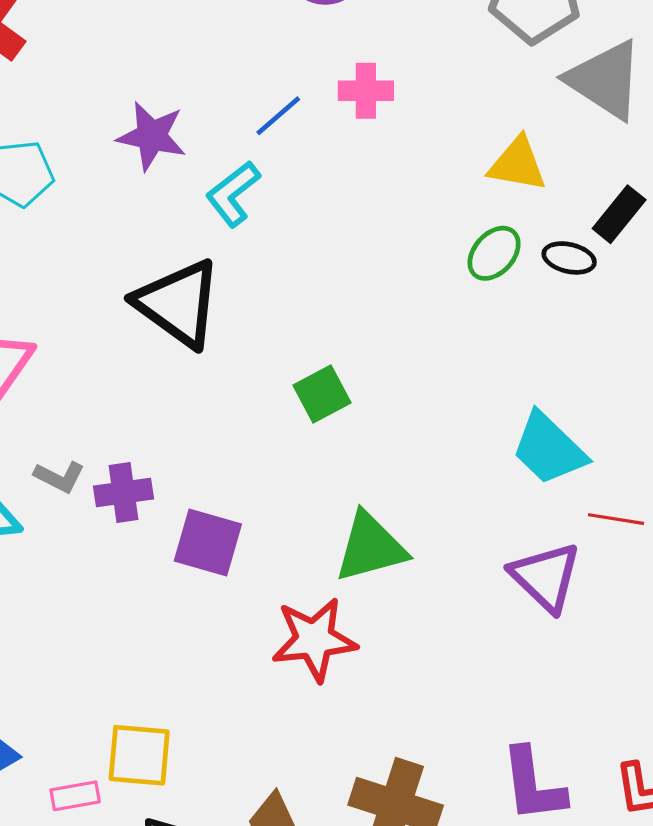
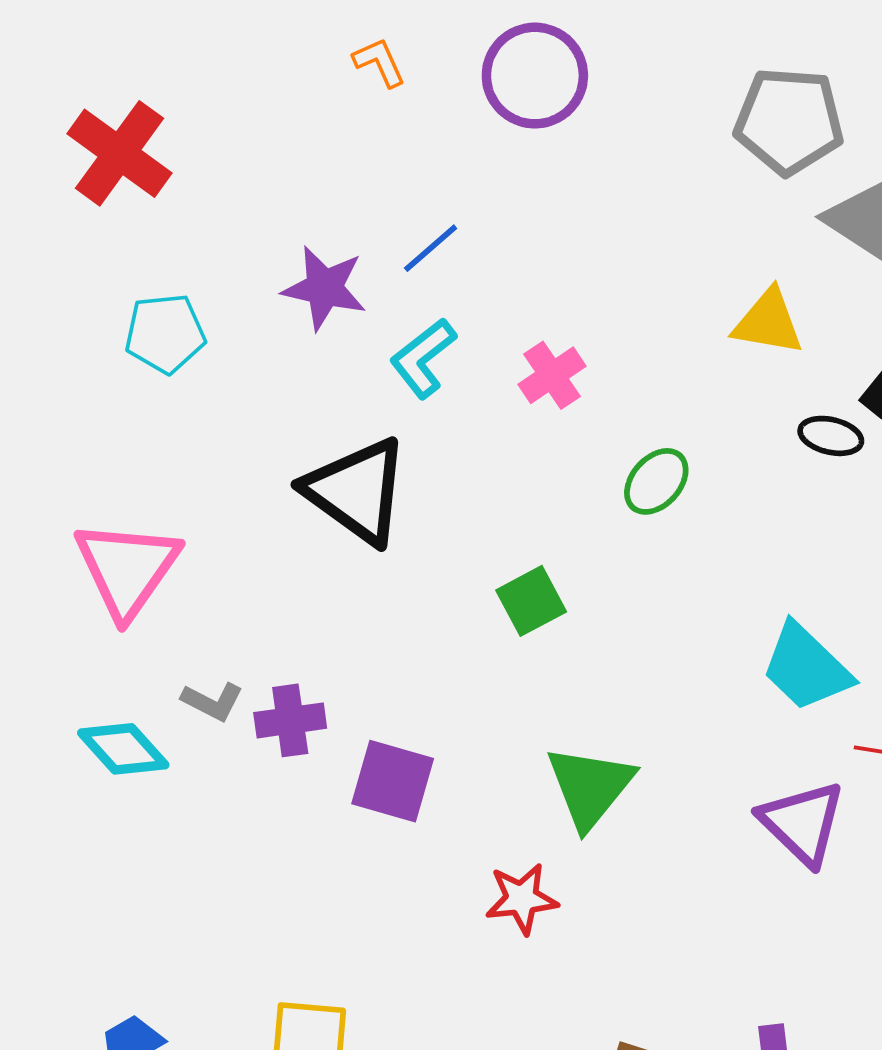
pink cross: (366, 91) -> (552, 375), moved, turned -34
blue line: (278, 116) -> (431, 248), moved
green ellipse: (494, 253) -> (656, 481), moved
green triangle: (371, 547) -> (590, 787), turned -36
red star: (314, 639) -> (522, 899), size x0.7

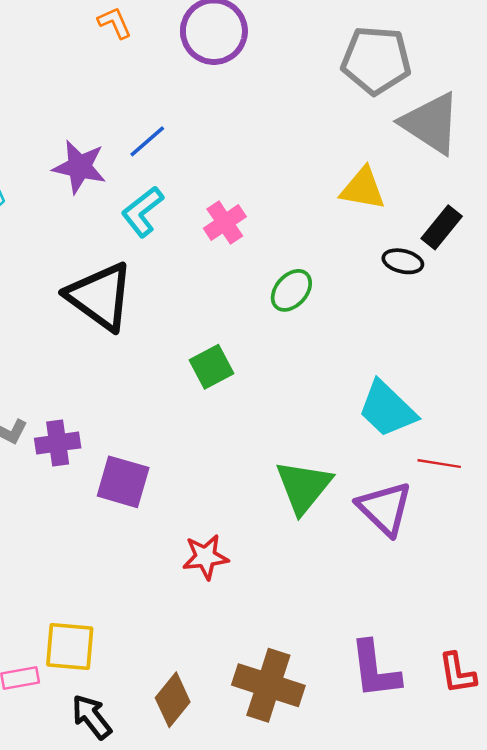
green triangle: (590, 787) -> (304, 487), moved

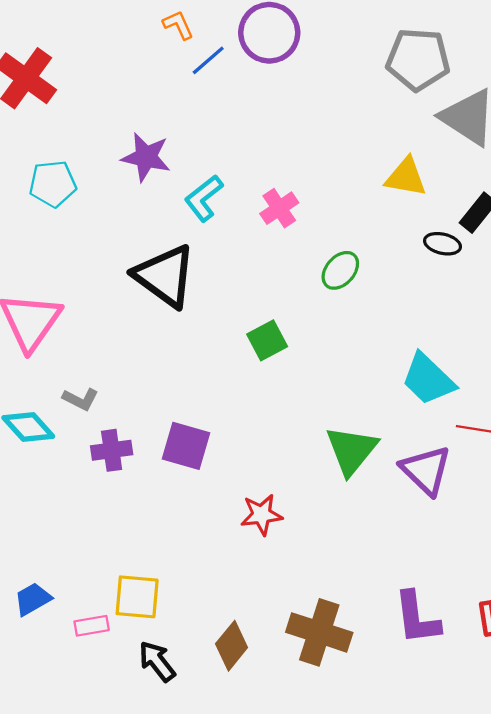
blue line: (147, 141) -> (208, 60), moved
purple cross: (58, 443) -> (112, 450), moved

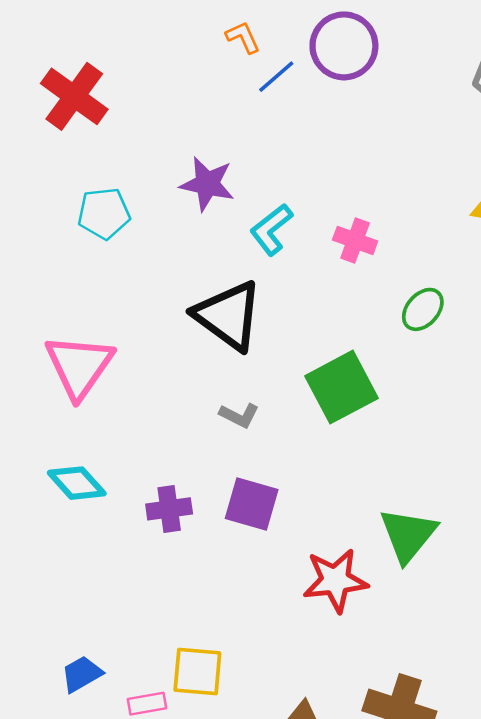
pink cross: (279, 208) -> (355, 240), turned -36
green square: (267, 340) -> (342, 387), size x1.6
gray L-shape: (80, 399) -> (239, 415), moved
green triangle: (351, 450) -> (408, 535), moved
red star: (261, 515) -> (335, 580), size x1.4

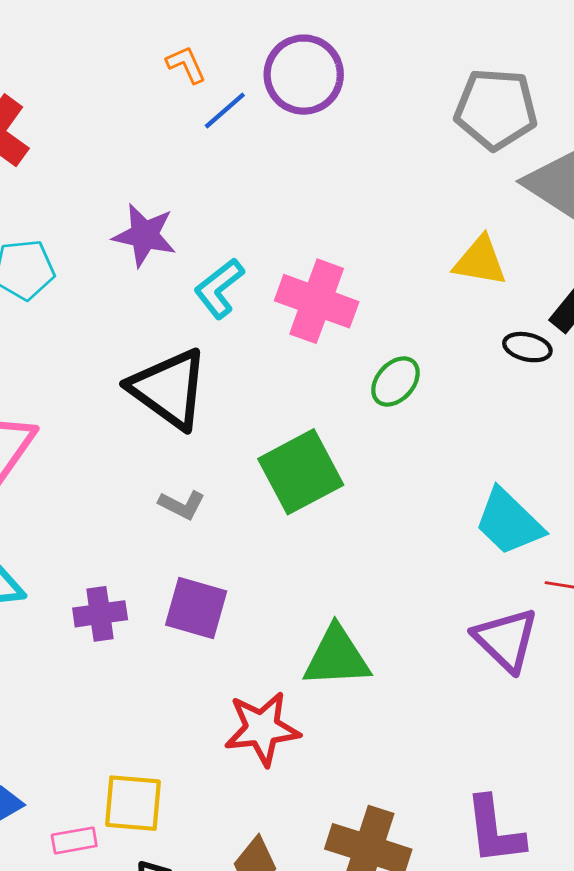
pink cross: (355, 240) -> (317, 301), size x1.6
green triangle: (408, 535) -> (337, 657), moved, turned 48
red star: (335, 580) -> (262, 729), moved

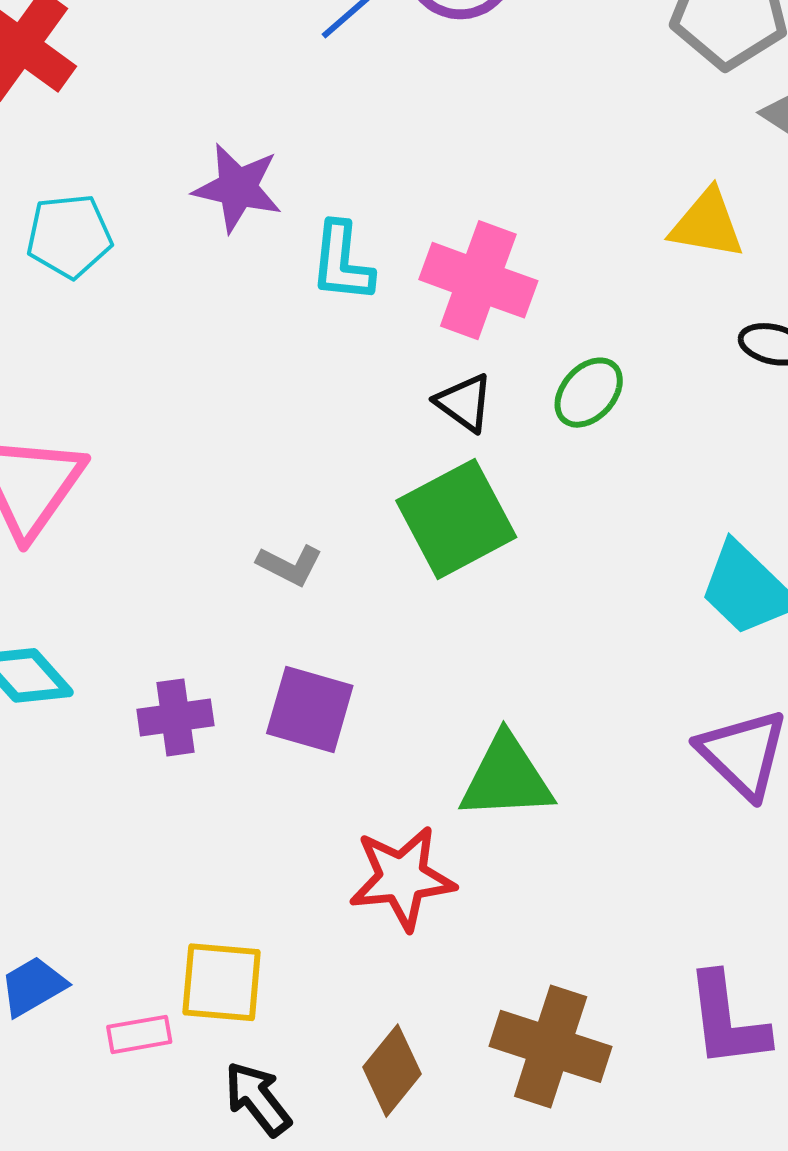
cyan L-shape: (219, 288) -> (342, 262), turned -46
black triangle: (169, 389) -> (464, 403), moved, size x0.5

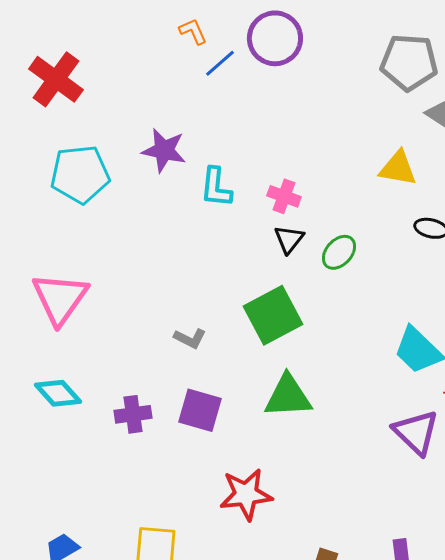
cyan pentagon: (69, 236) -> (80, 174), size x1.4
pink cross: (478, 280) -> (284, 196), size x0.6
black triangle: (464, 403) -> (289, 239), moved, turned 32
green triangle: (506, 778) -> (288, 396), moved

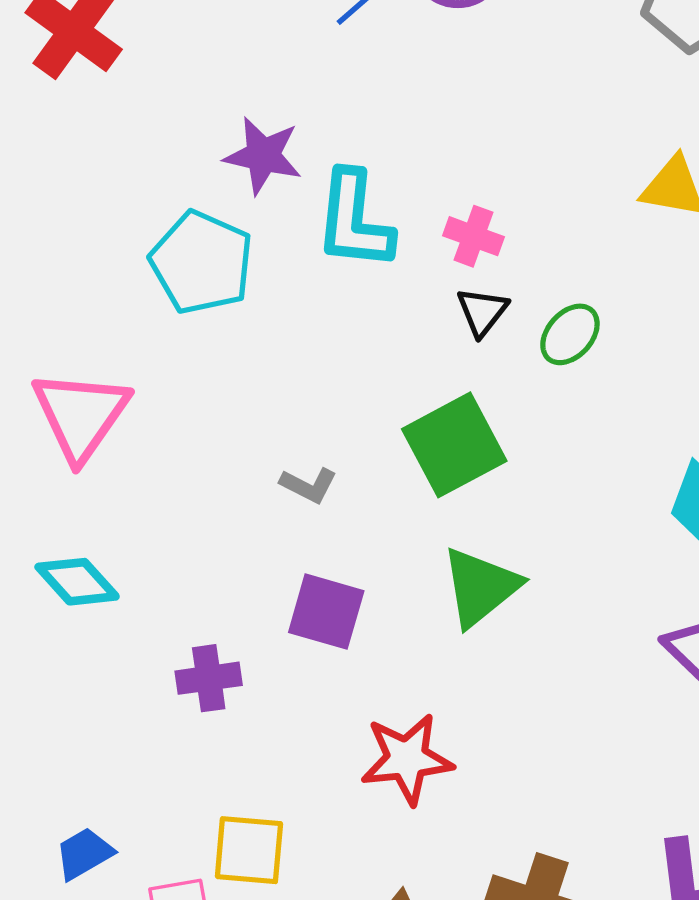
cyan pentagon: (80, 174) -> (202, 262), moved, turned 30
cyan L-shape: (216, 187) -> (354, 220), size x1.4
green triangle: (288, 396) -> (481, 587), turned -36
purple cross: (133, 414) -> (209, 678), moved

